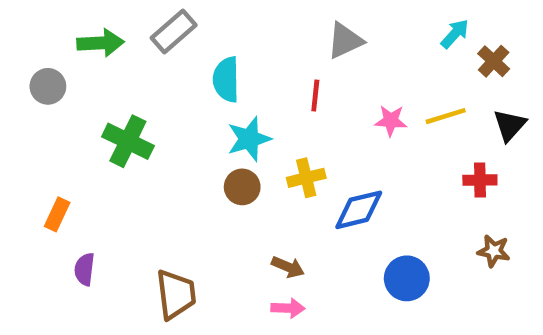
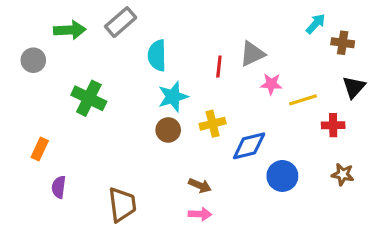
gray triangle: (345, 41) -> (252, 54), moved
brown cross: (494, 61) -> (343, 43), turned -35
yellow line: (446, 116) -> (303, 100), moved
blue circle: (407, 278) -> (282, 176), moved

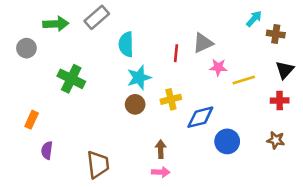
red cross: (333, 125) -> (280, 101), moved
brown arrow: (200, 186) -> (161, 149), turned -114

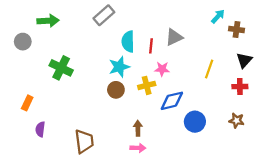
gray rectangle: (97, 17) -> (104, 15), moved
cyan semicircle: (126, 44) -> (128, 42), moved
pink star: (218, 67) -> (162, 69), moved
yellow line: (244, 80) -> (209, 69), turned -54

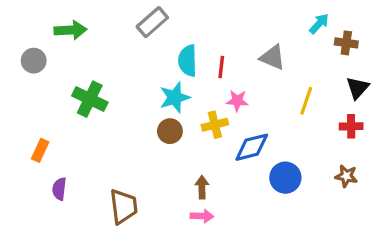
gray triangle: (174, 37) -> (273, 57), moved, turned 48

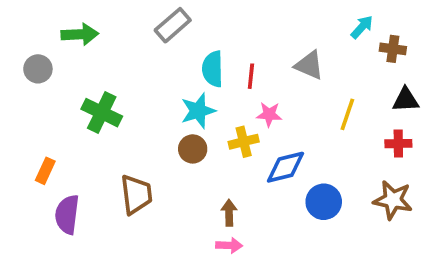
black triangle: (358, 88) -> (406, 100), turned 45
brown star: (346, 176) -> (393, 200), size x1.5
purple semicircle: (59, 189) -> (67, 214), size x1.5
brown trapezoid: (123, 206) -> (136, 194), moved

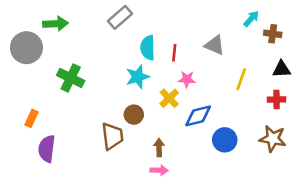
gray circle: (38, 69) -> (26, 48), size x1.6
yellow cross: (244, 142) -> (169, 98), turned -30
brown circle: (193, 149) -> (134, 115), moved
brown trapezoid: (136, 194) -> (112, 136), moved

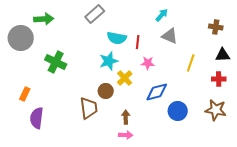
cyan arrow: (251, 19) -> (162, 15), moved
cyan semicircle: (148, 48) -> (117, 38), turned -78
yellow cross: (169, 98) -> (125, 78), moved

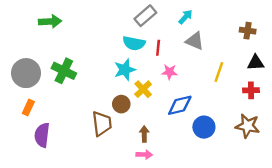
gray rectangle: (95, 14) -> (145, 16), moved
gray circle: (21, 38) -> (26, 73), moved

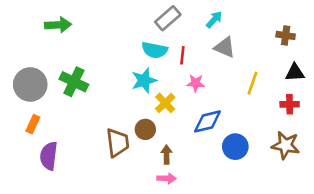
brown circle: (121, 104) -> (145, 129), moved

